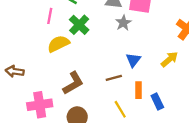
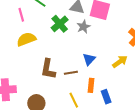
pink line: (50, 16) -> (21, 15), turned -32
green cross: (79, 25) -> (60, 24), moved
brown L-shape: (73, 83) -> (48, 69), moved, turned 125

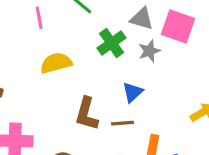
pink line: (21, 15) -> (39, 18), moved
blue triangle: (89, 59) -> (133, 92), moved

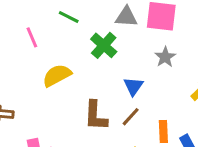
gray star: (149, 51) -> (165, 57), moved
brown line: (122, 123) -> (131, 117), turned -30

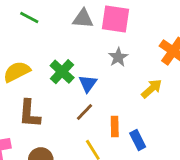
green cross: (104, 45) -> (62, 72), moved
brown L-shape: (96, 116) -> (29, 114), moved

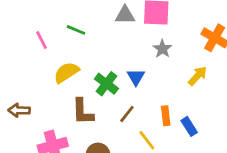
green line: (29, 18) -> (76, 30), moved
green cross: (62, 72) -> (106, 84), moved
brown line: (84, 112) -> (127, 114), moved

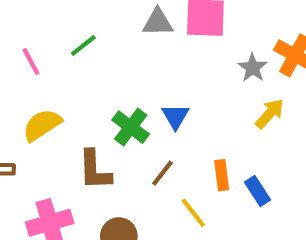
green line: (76, 30) -> (83, 46), turned -60
gray star: (162, 49) -> (253, 68), moved
yellow semicircle: (66, 72) -> (42, 125), moved

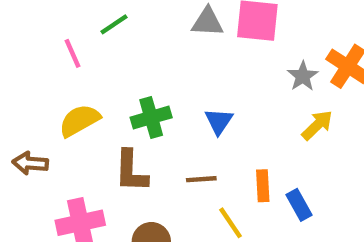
green line: (83, 46) -> (114, 24), moved
green cross: (131, 127) -> (151, 117), moved, turned 33
brown line: (162, 173) -> (201, 179), turned 44

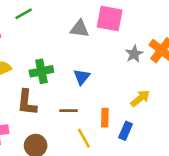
gray triangle: (207, 22) -> (80, 29), moved
yellow arrow: (317, 125) -> (140, 98), moved
blue rectangle: (299, 205) -> (126, 131), turned 48

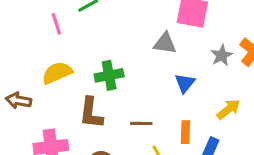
gray triangle: (80, 29) -> (165, 43), moved
blue triangle: (82, 77) -> (185, 83), moved

